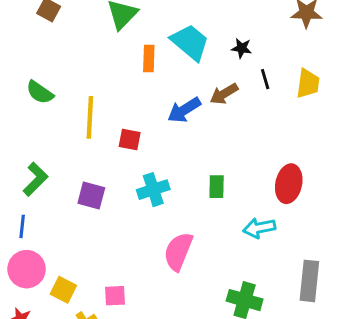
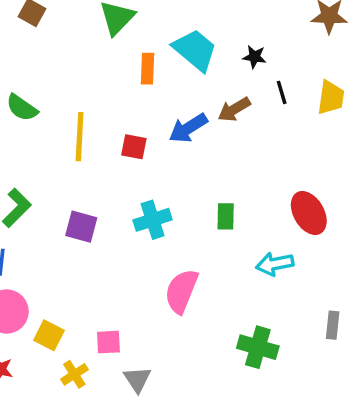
red square: (130, 139) -> (134, 147), moved
red ellipse: (289, 184) -> (309, 213), turned -42
gray rectangle: (309, 281) -> (333, 325), size x0.6

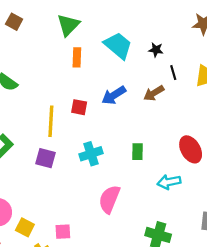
orange rectangle: (147, 69) -> (77, 57), moved
brown arrow: (234, 109) -> (154, 93), moved
yellow line: (80, 137) -> (51, 121), moved

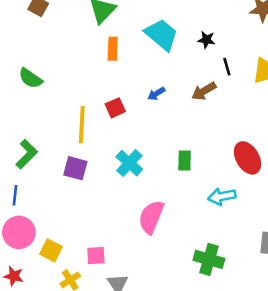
blue arrow: (114, 95) -> (156, 94), size x0.6
red square: (79, 107) -> (115, 108), turned -35
cyan cross: (91, 154) -> (129, 163), turned -30

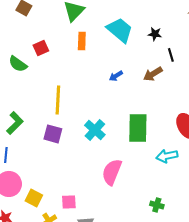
red square: (115, 108) -> (41, 48), moved
green rectangle: (185, 160) -> (138, 128), size x1.8
green cross: (209, 259) -> (157, 205), size x0.6

